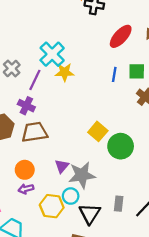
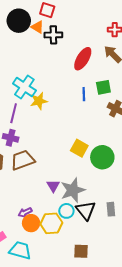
orange circle: (25, 170) -> (31, 223), moved
black triangle: (90, 214) -> (86, 210), moved

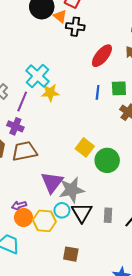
purple triangle: (53, 186) -> (52, 182), size x1.6

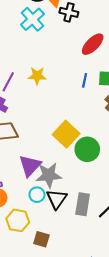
cyan cross: (37, 76) -> (32, 19), moved
yellow square: (85, 147) -> (66, 134), size x1.4
gray rectangle: (108, 215) -> (83, 204), size x1.5
yellow hexagon: (44, 221) -> (18, 220), moved

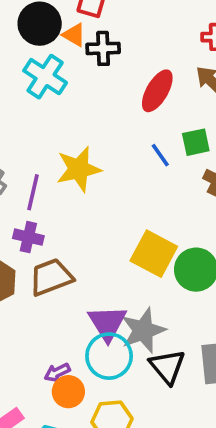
yellow star: (37, 76) -> (79, 169), size x1.4
blue line: (85, 80) -> (160, 155), turned -32
cyan circle: (37, 195) -> (109, 356), moved, size x1.6

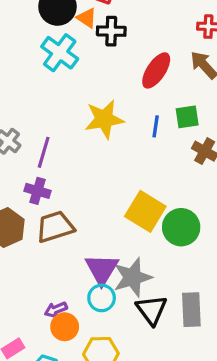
blue line: (160, 155) -> (156, 126), turned 40
yellow star: (79, 169) -> (104, 119), moved
cyan circle: (109, 356) -> (102, 298), size x0.7

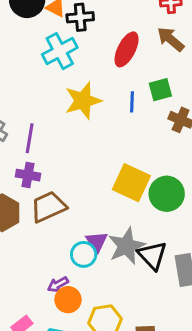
cyan cross: (60, 53) -> (60, 51), moved, turned 32
purple triangle: (102, 269) -> (97, 242), size x0.7
cyan circle: (102, 298) -> (84, 254), moved
black triangle: (152, 310) -> (152, 256), moved

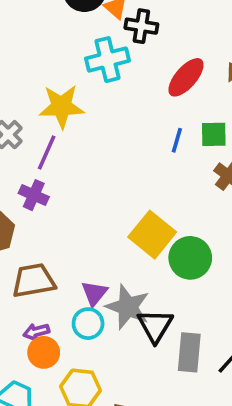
yellow star: (83, 101) -> (62, 106), moved
brown trapezoid: (48, 207) -> (34, 281), moved
gray star: (126, 246) -> (128, 307), turned 30
cyan circle: (84, 254) -> (88, 324), moved

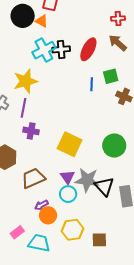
black cross: (141, 26) -> (61, 49), moved
purple cross: (34, 195) -> (31, 131), moved
yellow square: (152, 235) -> (70, 144), moved

